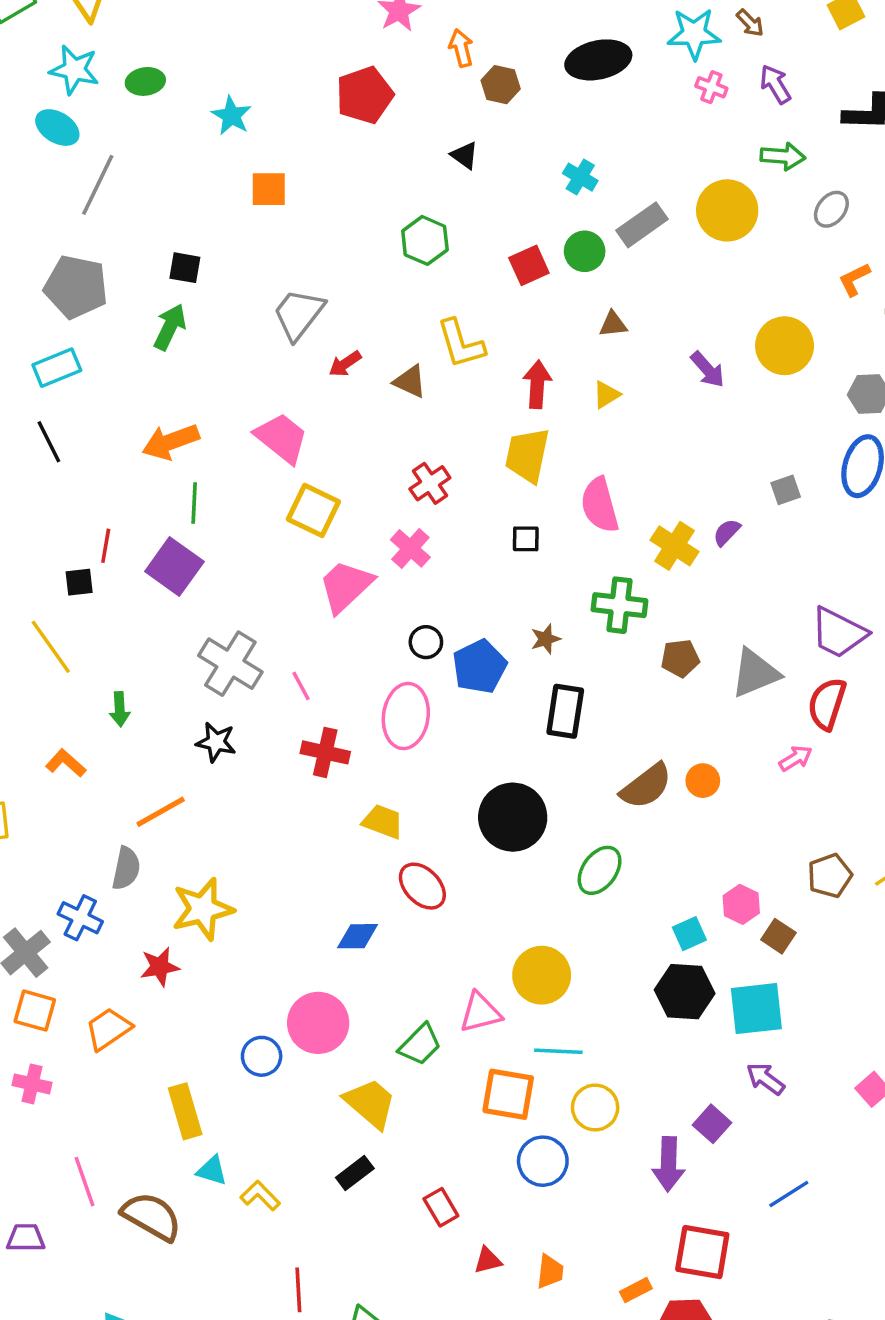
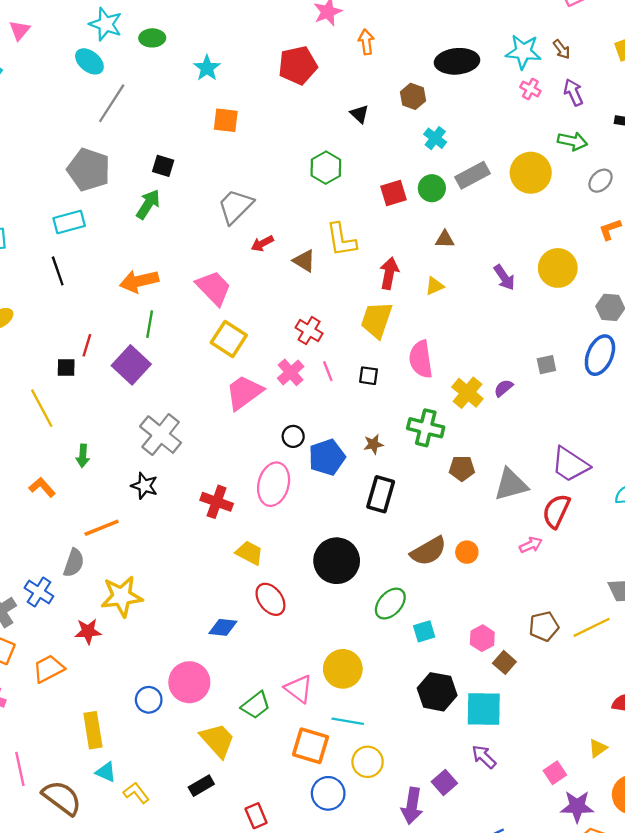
brown hexagon: (501, 85) -> (413, 96), moved
red cross: (430, 483) -> (309, 331), turned -32
pink line: (301, 686) -> (328, 371), moved
cyan square: (689, 934) -> (424, 631), moved
pink triangle: (480, 1013) -> (299, 689), turned 44

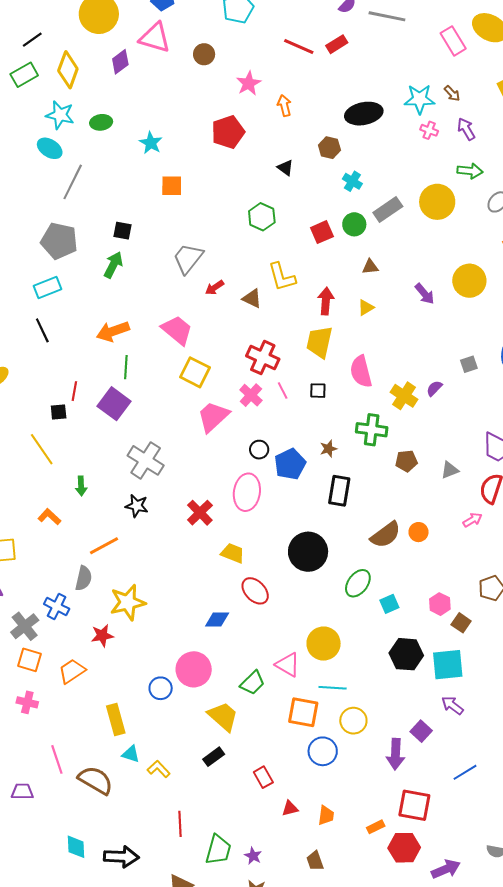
red cross: (309, 331) -> (263, 358), size x1.4
gray triangle: (511, 485) -> (450, 470), size x0.6
red cross: (217, 502) -> (200, 513), turned 32

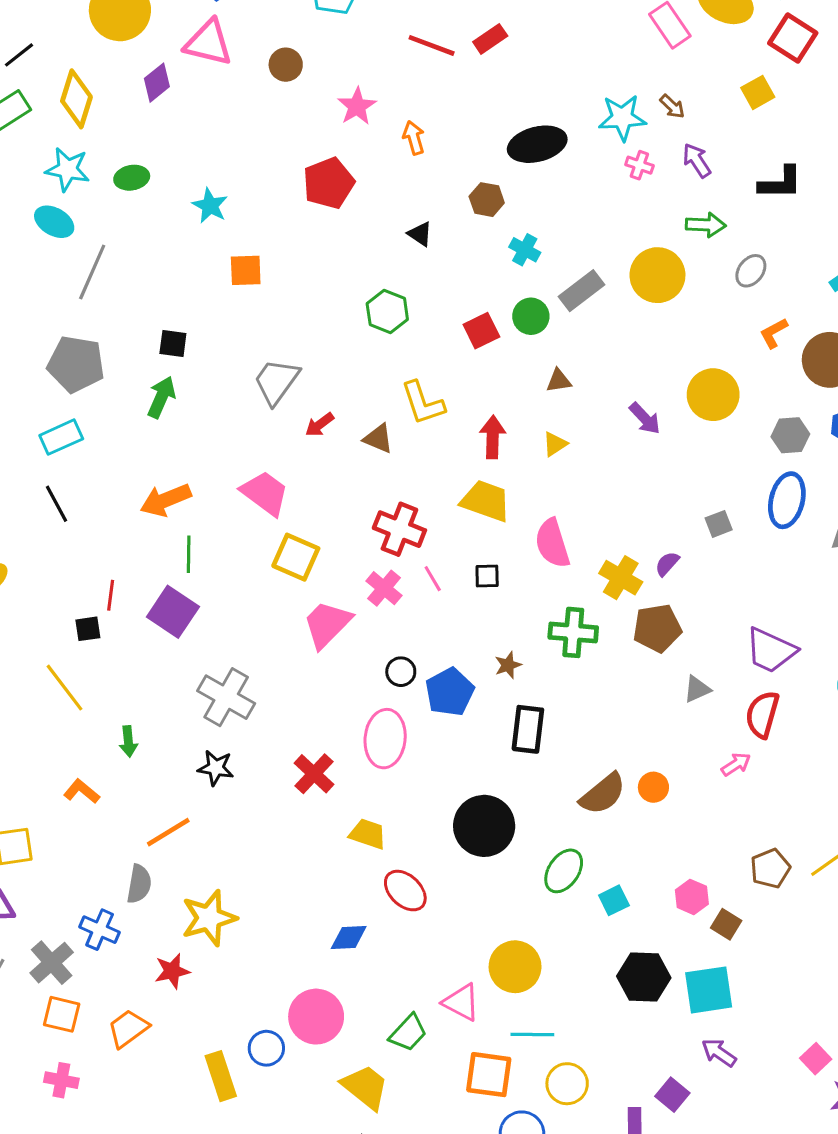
yellow trapezoid: (319, 342) -> (486, 501), turned 100
brown pentagon: (406, 461) -> (657, 628), moved, size x1.4
yellow rectangle: (116, 720) -> (221, 1076), moved

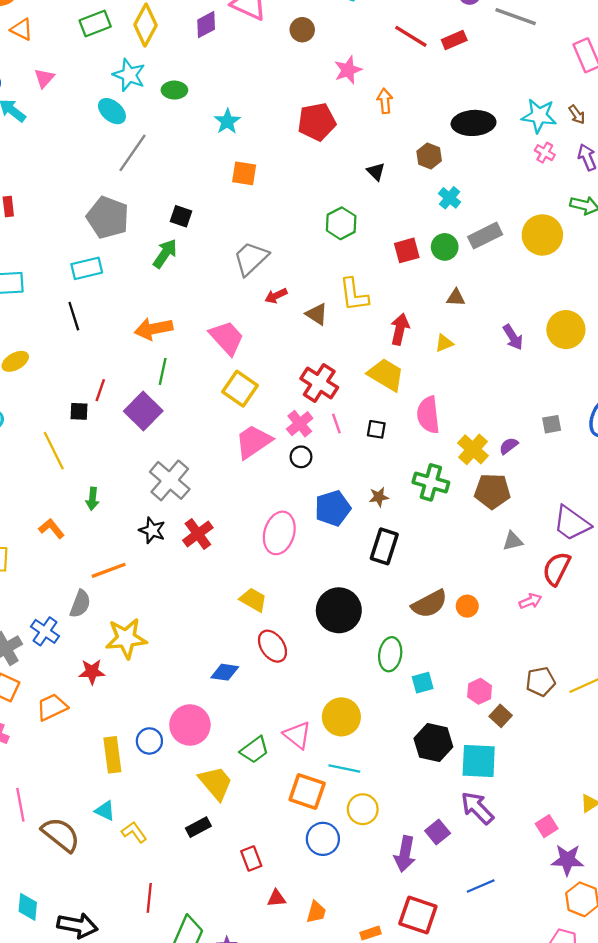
black circle: (401, 672) -> (301, 457), moved
red cross: (314, 774) -> (198, 534), moved
green ellipse: (564, 871) -> (390, 654), turned -36
purple arrow: (719, 1053) -> (477, 808), size x1.4

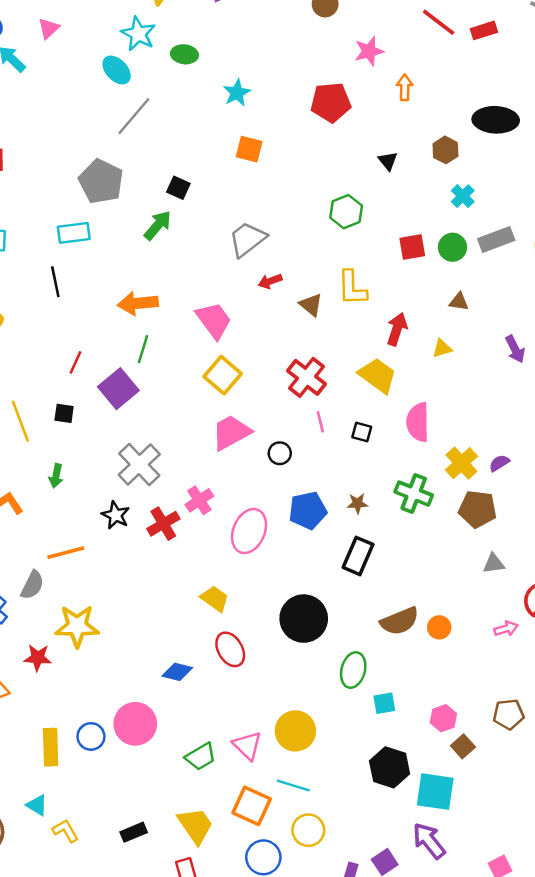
black square: (79, 411) -> (64, 413), moved
pink cross: (300, 424) -> (199, 500), moved
yellow trapezoid: (216, 783) -> (195, 825), moved

